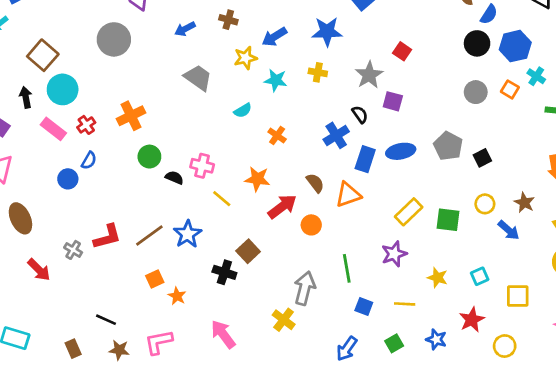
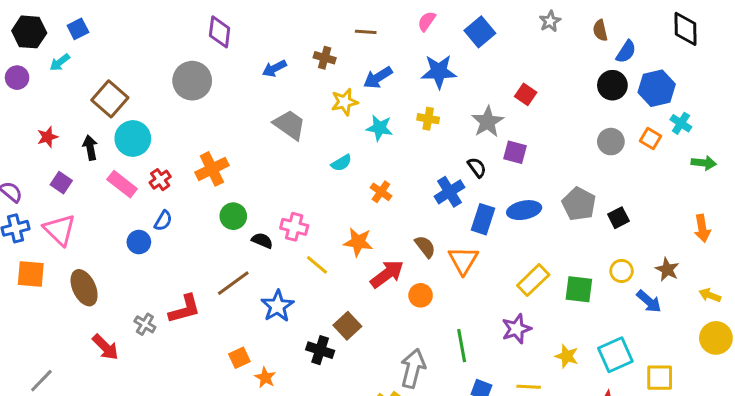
orange triangle: (348, 195) -> (463, 260), turned -40
brown line: (149, 235) -> (233, 283), moved
cyan square: (480, 276) -> (615, 355), size x1.6

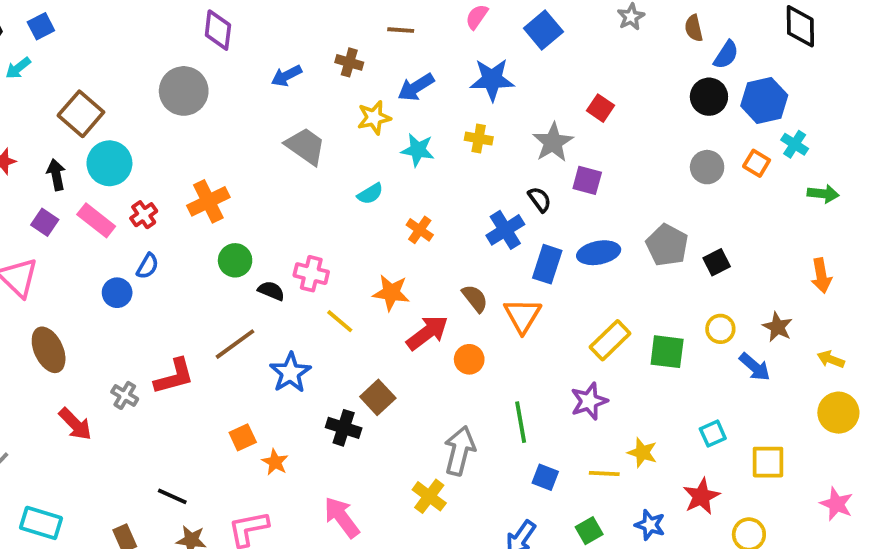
purple square: (61, 183) -> (45, 222), moved
cyan square: (615, 355) -> (713, 434), size x0.6
yellow star: (567, 356) -> (642, 453), moved

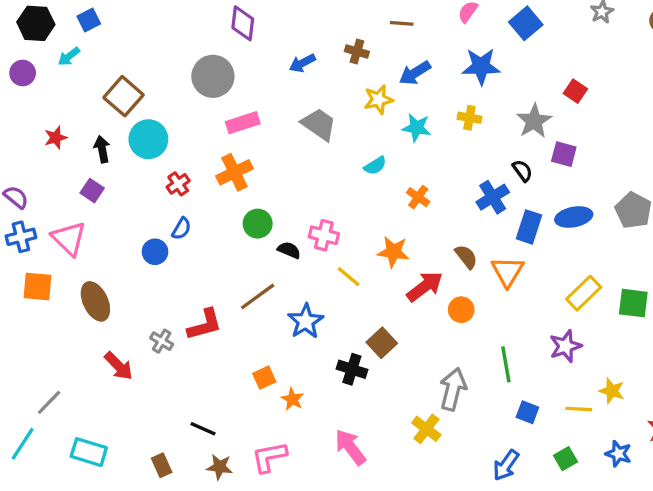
pink rectangle: (96, 220) -> (243, 123), moved, turned -56

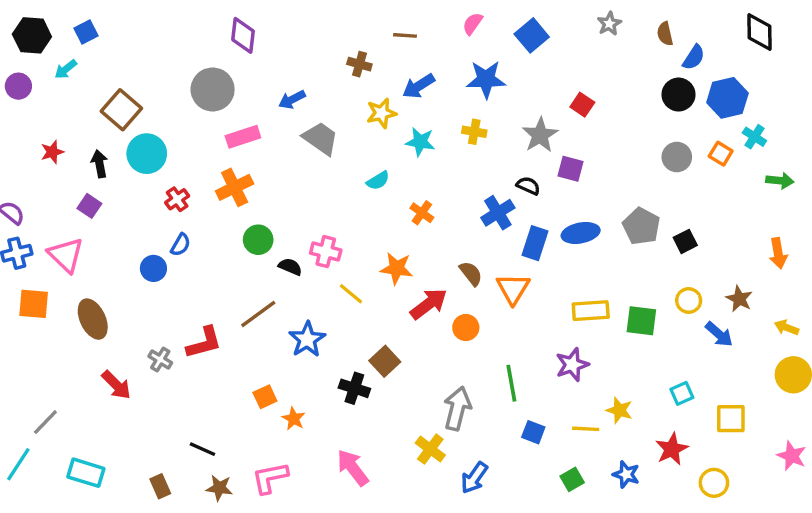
blue arrow: (302, 63) -> (292, 100), moved
black semicircle: (522, 171) -> (528, 186), turned -30
yellow rectangle: (584, 293) -> (591, 311), turned 40
blue arrow: (506, 465) -> (474, 478), moved

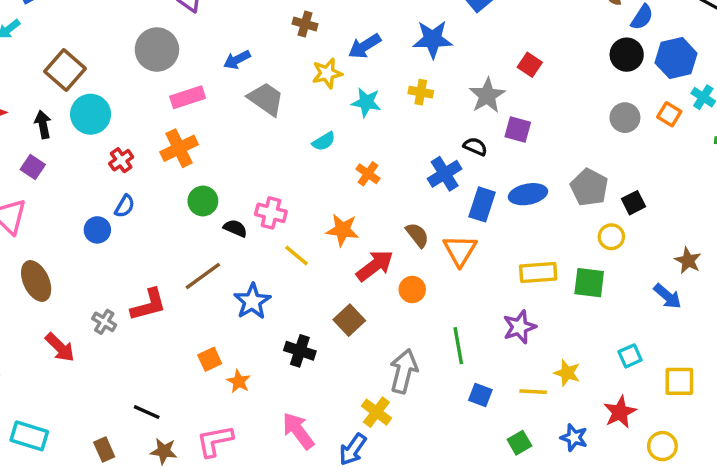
yellow circle: (689, 300) -> (611, 237), moved
brown square: (385, 361) -> (349, 320), moved
blue arrow: (474, 478) -> (353, 449), moved

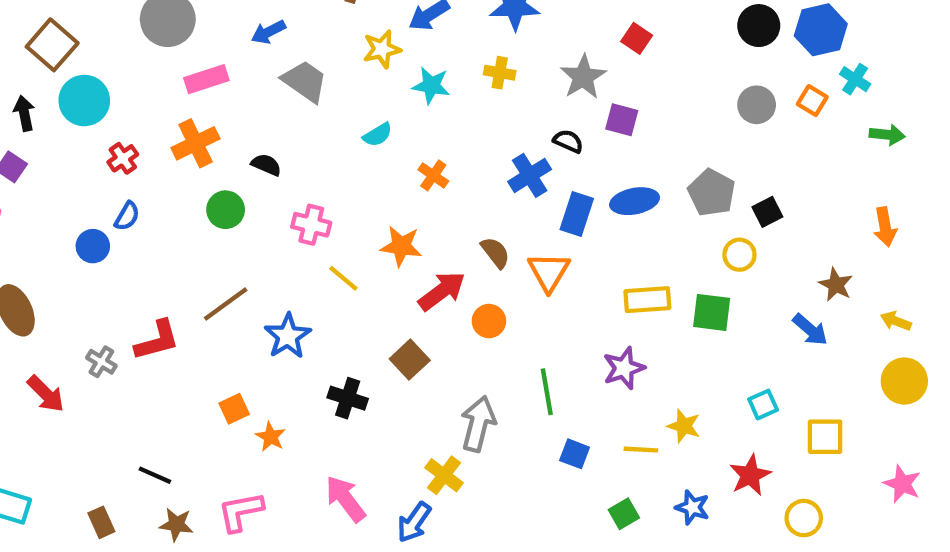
black semicircle: (235, 228) -> (266, 165), moved

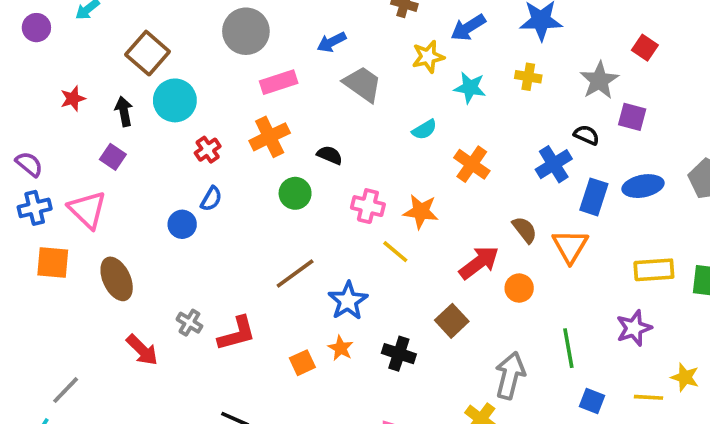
orange cross: (433, 175) -> (472, 164), size x1.4
orange star: (401, 246) -> (421, 212), moved
red L-shape: (157, 340) -> (237, 334), moved
orange star: (271, 437) -> (341, 348), moved

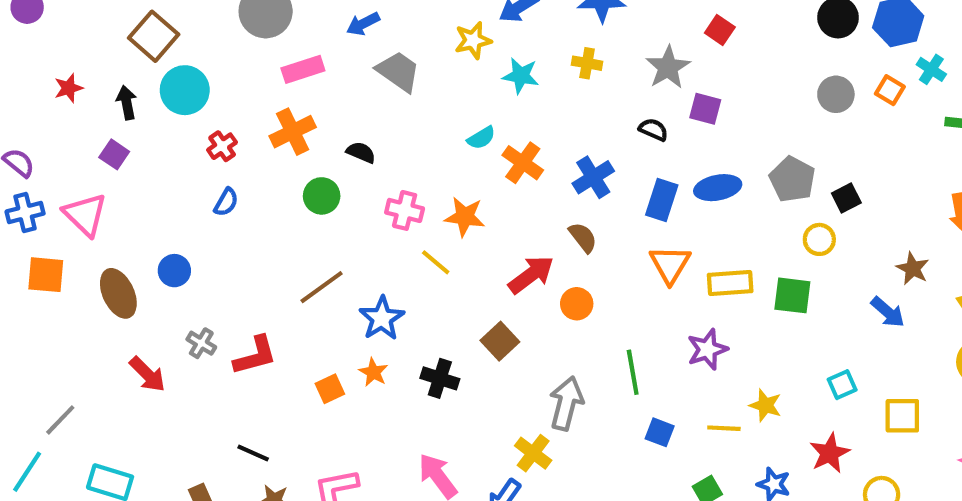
cyan semicircle: (424, 130) -> (481, 138), moved
blue cross: (554, 164) -> (593, 177), moved
blue circle: (182, 224) -> (174, 271), moved
orange triangle: (570, 246) -> (670, 264), moved

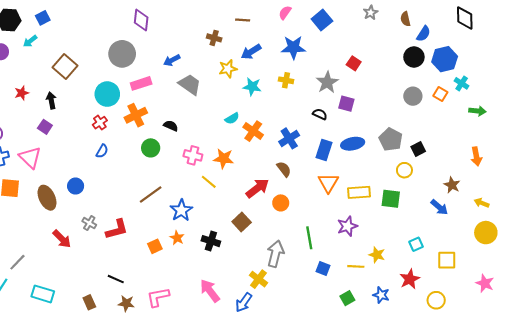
cyan circle: (185, 90) -> (107, 94), moved

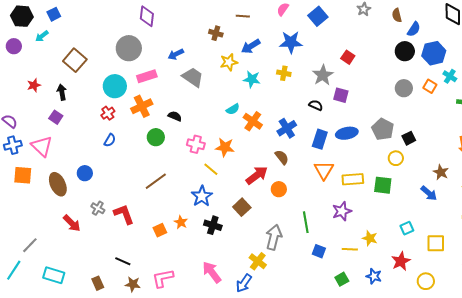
blue star: (181, 210) -> (202, 196), moved
red L-shape: (117, 229) -> (124, 214), turned -95

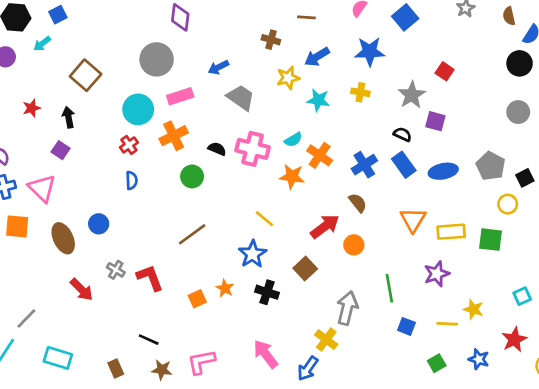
blue rectangle: (320, 139) -> (404, 165), moved, turned -54
blue semicircle: (110, 140) -> (132, 180), turned -32
pink cross: (196, 144) -> (253, 149), moved, size x1.4
orange star: (225, 147) -> (292, 176), moved

